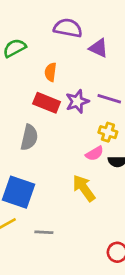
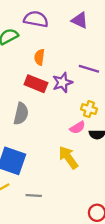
purple semicircle: (68, 28) -> (36, 19), moved
purple triangle: (99, 48) -> (80, 20), moved
purple line: (109, 99) -> (89, 69), moved

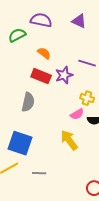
orange semicircle: (39, 57) -> (44, 53), turned 120

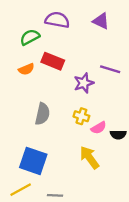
orange semicircle: (44, 53) -> (26, 69), moved, turned 120
red rectangle: (41, 76) -> (53, 61), moved
yellow cross: (87, 98) -> (81, 116), moved

